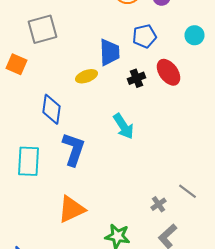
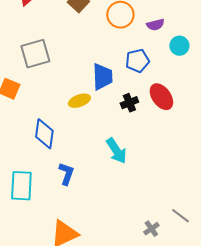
cyan circle: (194, 35) -> (179, 46), moved
blue L-shape: (74, 149) -> (66, 174), size x0.7

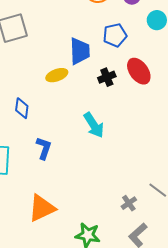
blue diamond: (44, 134) -> (22, 108), size x0.7

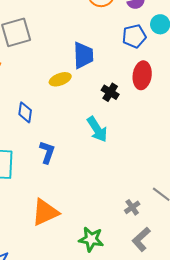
blue pentagon: (115, 35) -> (134, 36), moved
red ellipse: (139, 71) -> (142, 75), turned 44
black cross: (107, 77) -> (110, 92), moved, turned -36

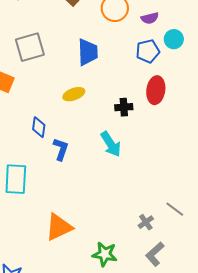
blue trapezoid: (83, 55) -> (88, 52), moved
black cross: (110, 92) -> (124, 107), turned -36
blue L-shape: (47, 152) -> (61, 149), moved

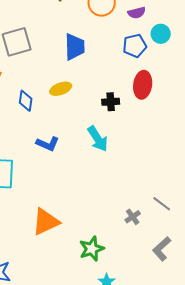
blue diamond: (39, 127) -> (26, 101), moved
blue L-shape: (61, 149) -> (48, 144), turned 95
green star: (105, 254) -> (92, 249), turned -30
gray L-shape: (155, 254) -> (162, 249), moved

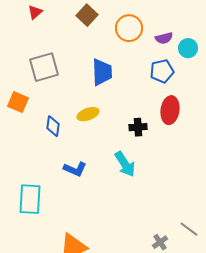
cyan circle: (161, 34) -> (188, 48), moved

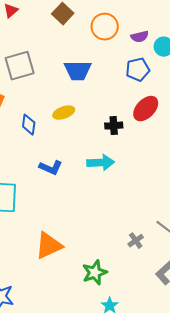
blue trapezoid: (102, 72) -> (78, 71), turned 92
red ellipse: (170, 110) -> (146, 109), turned 36
cyan arrow: (125, 164) -> (101, 163), turned -60

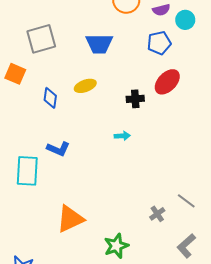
cyan arrow: (101, 163) -> (122, 136), size x0.6
blue L-shape: (51, 168) -> (58, 149), moved

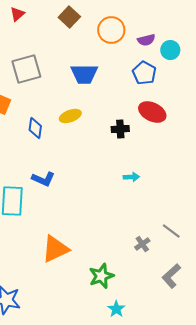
blue pentagon: (159, 43) -> (144, 73), turned -30
red ellipse: (167, 82) -> (152, 112), turned 72
cyan arrow: (122, 136) -> (131, 177), moved

